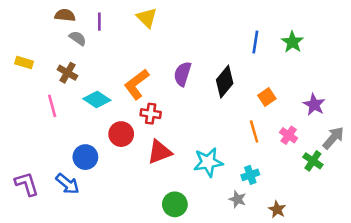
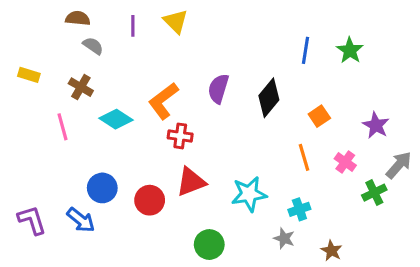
purple line: (99, 22) -> (133, 26), moved
red circle: (121, 134) -> (150, 200), moved
green cross: (313, 161) -> (374, 193), turned 30

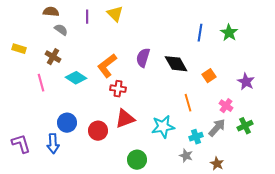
black diamond: (269, 98) -> (176, 64), turned -70
orange line: (304, 157) -> (188, 103), moved
gray arrow: (399, 165) -> (217, 128), moved
blue arrow: (81, 220) -> (53, 144), turned 48

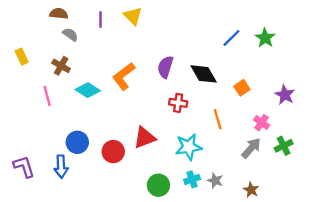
blue line: (200, 33) -> (231, 38), turned 36
yellow rectangle: (19, 49) -> (22, 57), turned 48
red cross: (118, 89) -> (178, 103), moved
cyan cross: (196, 137) -> (192, 179), moved

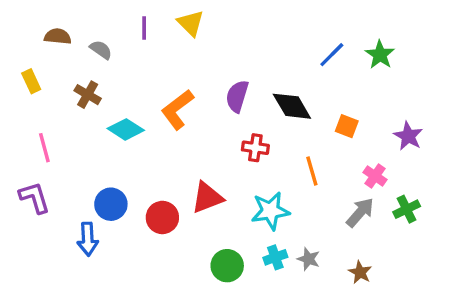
brown semicircle: (59, 14) -> (58, 36), moved
orange square: (242, 88) -> (347, 126), turned -35
pink line: (47, 96) -> (44, 148), moved
purple L-shape: (24, 167) -> (34, 198), moved

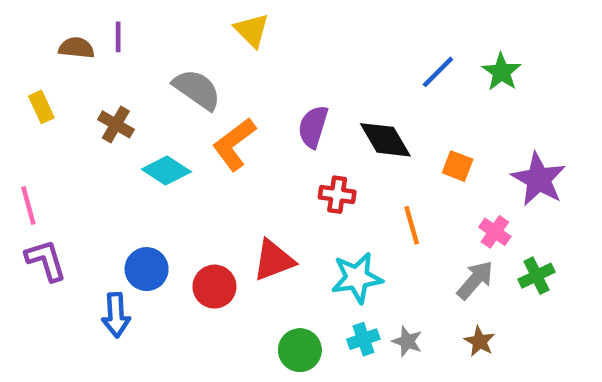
purple line: (144, 28) -> (118, 37), moved
gray semicircle: (101, 50) -> (197, 89), moved, size x1.6
purple star: (408, 136) -> (539, 179), size x1.4
pink line: (44, 148) -> (28, 206), moved
brown star: (360, 272) -> (480, 341), moved

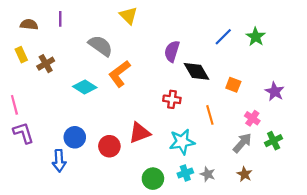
brown semicircle: (76, 48) -> (29, 25), moved
brown cross: (116, 124) -> (46, 64), moved, turned 30
purple semicircle: (313, 127) -> (172, 51), moved
purple star: (539, 179) -> (275, 92), size x0.7

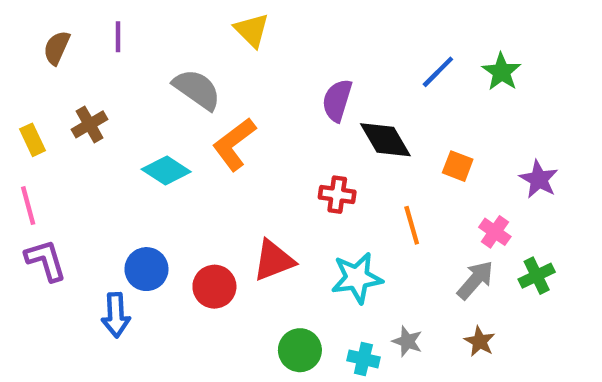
brown semicircle: (29, 25) -> (57, 48), turned -72
yellow rectangle: (21, 55) -> (33, 140), moved
cyan cross: (185, 173) -> (363, 359), moved, turned 32

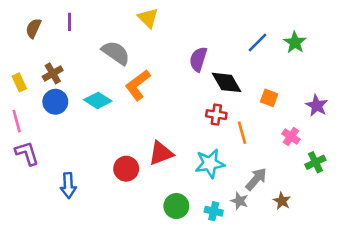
red cross: (337, 195) -> (216, 115), moved
blue circle: (146, 269) -> (55, 102), moved
gray arrow: (475, 280) -> (256, 179), moved

